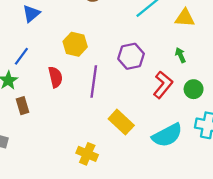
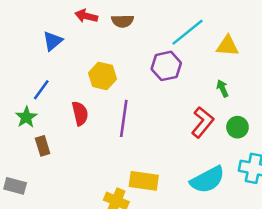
purple hexagon: (131, 56) -> (166, 66), moved
yellow rectangle: (121, 122) -> (144, 181), moved, turned -35

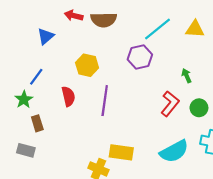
brown semicircle: (123, 21) -> (104, 20), size x1.4
yellow triangle: (227, 46) -> (195, 29), moved
gray rectangle: (15, 186) -> (26, 150), moved

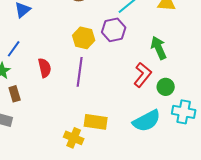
yellow hexagon: (87, 65) -> (84, 38), moved
green arrow: (187, 76) -> (159, 48), size x1.6
green circle: (199, 108) -> (166, 87), moved

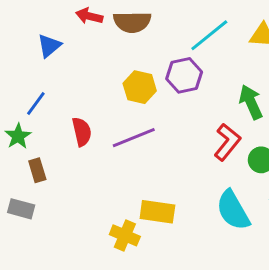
purple line: (80, 72) -> (134, 138), turned 60
cyan semicircle: (147, 121) -> (233, 210), turned 88

